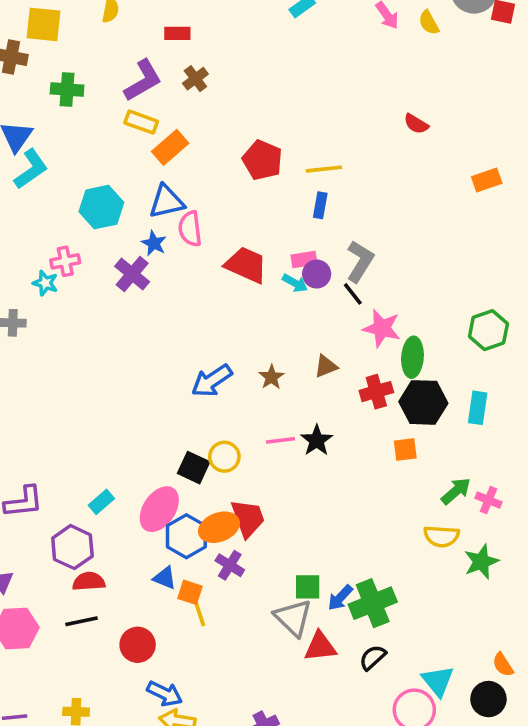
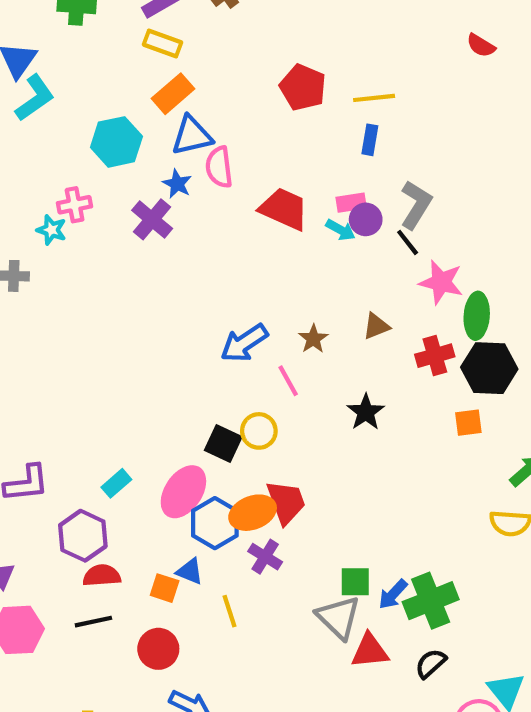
orange rectangle: (170, 147) -> (173, 94), moved
pink line: (280, 440) -> (288, 381), moved, turned 68
orange square: (190, 592) -> (165, 588), moved

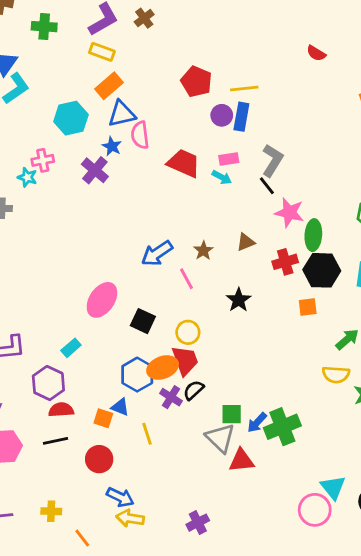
blue rectangle: (370, 140) -> (241, 117), size x1.4
purple circle: (366, 219) -> (222, 115), moved
yellow circle: (259, 431) -> (188, 332), moved
pink ellipse: (183, 492) -> (102, 300), moved
black semicircle: (431, 663) -> (194, 390), moved

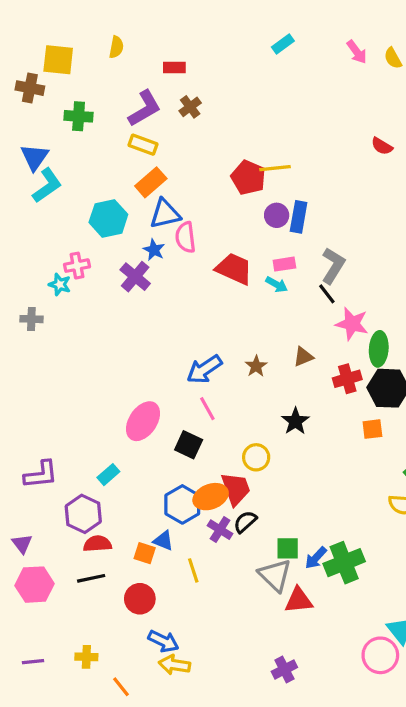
yellow line: (244, 89) -> (275, 168), moved
pink line: (187, 279) -> (207, 409), moved
yellow circle: (188, 332) -> (256, 457), moved
purple cross: (198, 523) -> (284, 669), moved

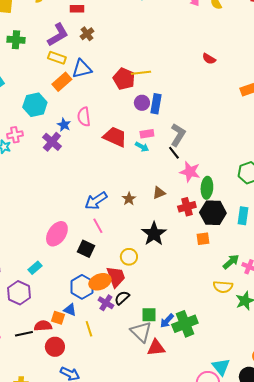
blue triangle: (165, 214) -> (82, 69), moved
black star: (295, 421) -> (154, 234), size x1.4
red semicircle: (97, 544) -> (43, 326), moved

